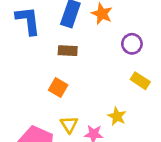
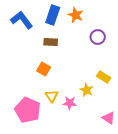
blue L-shape: (28, 21) -> (22, 20), turned -30
yellow rectangle: (140, 81) -> (104, 77), moved

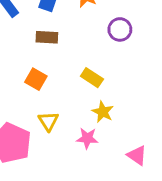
yellow rectangle: (104, 77) -> (92, 78), moved
pink star: (70, 103) -> (87, 138), moved

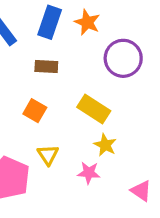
purple circle: (120, 29) -> (123, 58), size x1.5
yellow rectangle: (92, 78) -> (94, 109), size x1.4

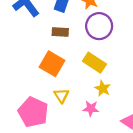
purple circle: (123, 58) -> (99, 26), moved
orange square: (35, 111) -> (52, 64), size x1.5

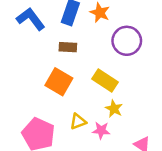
purple circle: (99, 26) -> (127, 41), moved
yellow triangle: (61, 96) -> (78, 121), moved, turned 42

